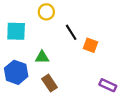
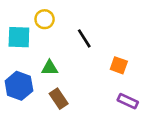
yellow circle: (46, 12) -> (45, 19), moved
orange square: (91, 45) -> (119, 65), moved

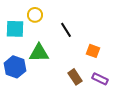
green triangle: (50, 68) -> (39, 53), size x1.5
brown rectangle: (59, 99) -> (75, 77), moved

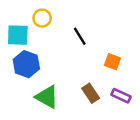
green triangle: (39, 53) -> (47, 97), moved, turned 30
blue hexagon: (15, 67) -> (26, 64), moved

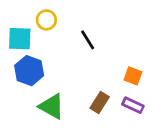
orange square: (112, 62) -> (133, 76), moved
brown rectangle: (91, 93) -> (100, 102), turned 66

